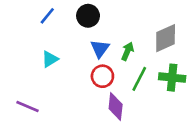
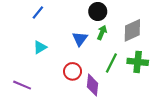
black circle: (88, 16) -> (98, 11), moved
green arrow: (127, 51) -> (102, 33), moved
red circle: (102, 76) -> (73, 71), moved

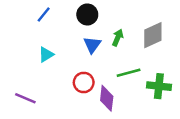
black circle: (98, 11) -> (87, 15), moved
green cross: (138, 62) -> (159, 86), moved
green line: (111, 63) -> (129, 73), turned 48

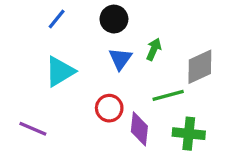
gray diamond: (153, 35) -> (200, 67), moved
cyan triangle: (46, 55) -> (60, 72), size x1.5
green cross: (159, 86) -> (189, 134), moved

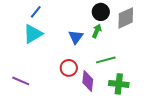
black circle: (114, 19) -> (101, 12), moved
gray diamond: (200, 67) -> (126, 18), moved
cyan triangle: (60, 72) -> (33, 34), moved

